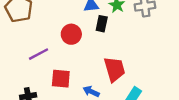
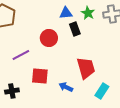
black rectangle: (102, 24) -> (75, 29), turned -32

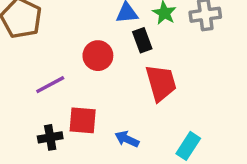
red trapezoid: (86, 68) -> (161, 83), moved
black cross: (12, 91) -> (50, 137), moved

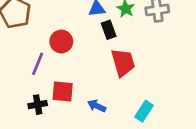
red circle: (98, 56) -> (61, 42), moved
purple line: (50, 85) -> (38, 64), turned -40

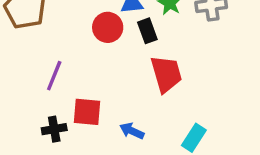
red circle: (61, 42) -> (108, 27), moved

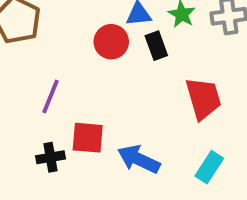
red trapezoid: (166, 74) -> (203, 99), moved
blue arrow: (132, 131) -> (139, 159), size x1.5

